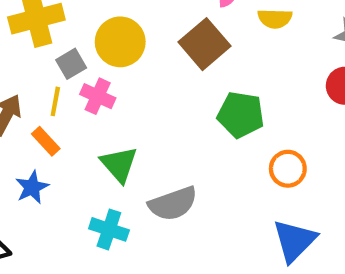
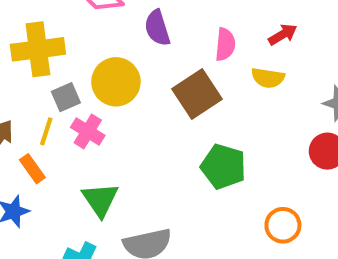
orange circle: (288, 169) -> (283, 225), moved

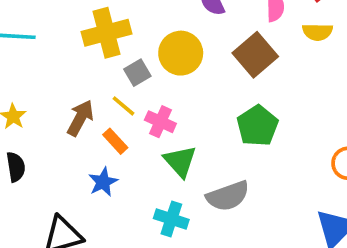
yellow line: (46, 131) -> (124, 106), turned -60
pink cross: (88, 131) -> (160, 122), moved
green pentagon: (223, 166) -> (257, 126), moved, turned 30

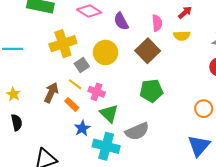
green pentagon: (257, 126) -> (151, 91), turned 30
blue star: (103, 182) -> (82, 128), moved
cyan cross: (171, 219) -> (106, 146), size x1.4

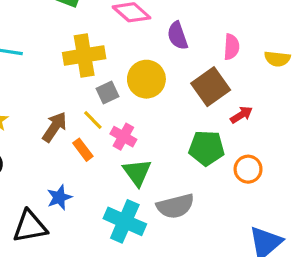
red arrow: (185, 12) -> (241, 115), moved
yellow semicircle: (182, 36) -> (277, 59), moved
orange circle: (204, 109) -> (248, 169), moved
blue star: (82, 128) -> (59, 197), moved

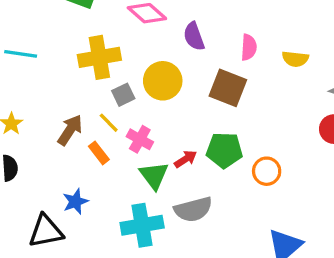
brown square: (211, 87) -> (228, 88), turned -33
red arrow: (241, 115) -> (186, 159), moved
cyan cross: (125, 221) -> (142, 225), turned -33

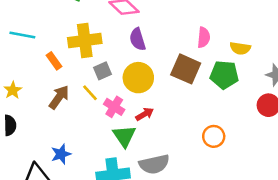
purple semicircle: (194, 36) -> (138, 39), moved
yellow circle: (163, 81) -> (138, 78), moved
green pentagon: (224, 150) -> (224, 75), moved
orange rectangle: (99, 153) -> (54, 61), moved
red arrow: (186, 159) -> (145, 114), moved

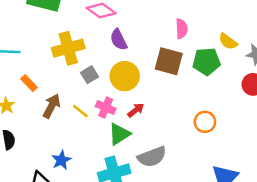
yellow semicircle: (240, 48) -> (228, 41), moved, turned 36
orange rectangle: (54, 61) -> (29, 83), moved
yellow line: (90, 93) -> (80, 111), moved
green triangle: (124, 136) -> (119, 134), turned 40

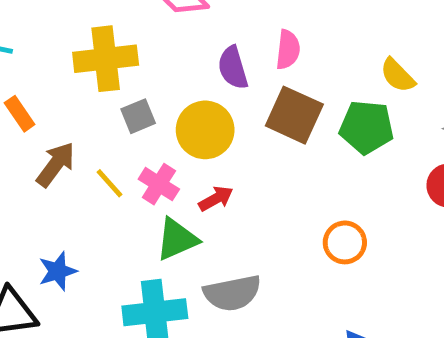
pink semicircle: (182, 29) -> (288, 50), moved
purple semicircle: (119, 40) -> (233, 68), moved
yellow semicircle: (228, 41) -> (398, 75), moved

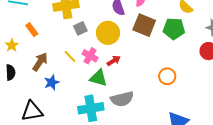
brown arrow: (56, 164) -> (40, 62), moved
green triangle: (177, 239) -> (98, 78), turned 42
blue star: (58, 271) -> (52, 82), moved

